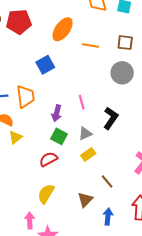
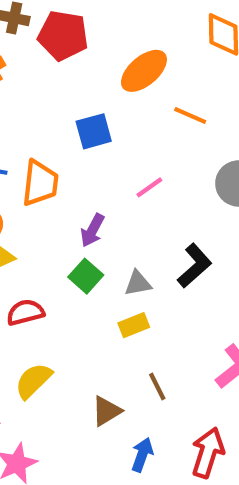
pink line: (82, 102) -> (149, 187), moved, turned 56
red semicircle: (48, 159) -> (25, 312), moved

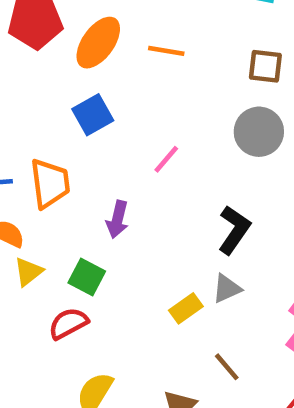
orange ellipse: (144, 71) -> (98, 43), moved
orange line: (190, 115) -> (166, 51), moved
green square: (86, 276) -> (87, 277), moved
gray triangle: (138, 283) -> (227, 289), moved

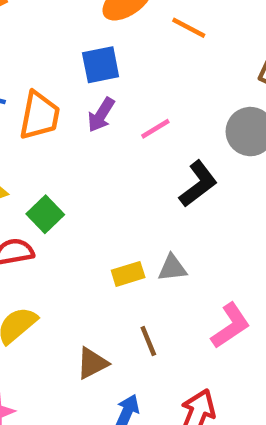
purple arrow: (117, 219) -> (101, 115), moved
black L-shape: (234, 230) -> (198, 184), moved

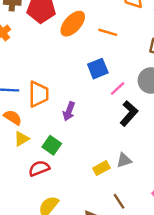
blue square: (101, 65) -> (98, 69), moved
purple arrow: (101, 115) -> (69, 111), moved
pink line: (155, 129) -> (118, 88), moved

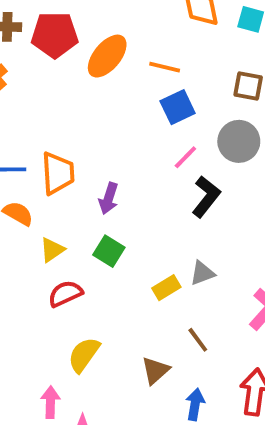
blue square: (98, 69) -> (178, 107), moved
yellow triangle: (22, 139) -> (52, 250), moved
green square: (52, 145) -> (109, 251), moved

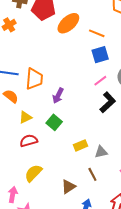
gray triangle: (202, 273) -> (101, 152), moved

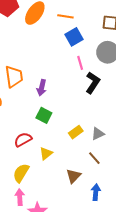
pink line: (100, 81) -> (80, 63), turned -56
yellow triangle: (25, 117) -> (46, 153), moved
yellow semicircle: (33, 173) -> (21, 173), moved

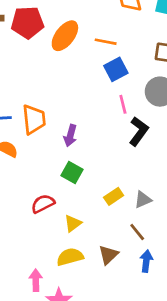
yellow semicircle: (21, 173) -> (70, 257), moved, turned 42
blue arrow: (96, 192) -> (146, 261), moved

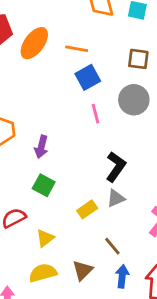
black L-shape: (139, 131) -> (116, 167), moved
gray triangle: (143, 200) -> (116, 198), moved

